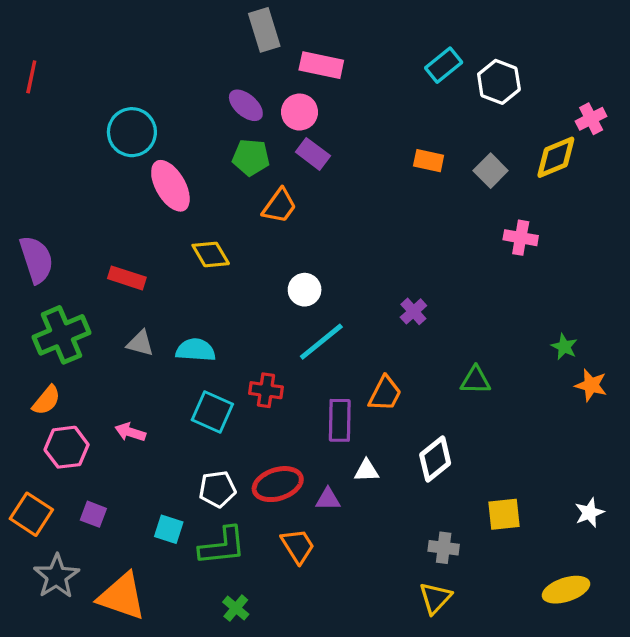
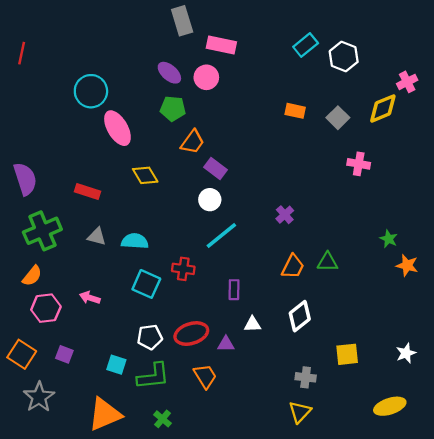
purple rectangle: (313, 154) -> (216, 168), moved
orange trapezoid: (385, 394) -> (293, 267), moved
purple rectangle: (340, 420) -> (234, 290), size x0.7
orange triangle: (122, 596) -> (105, 414), moved, turned -42

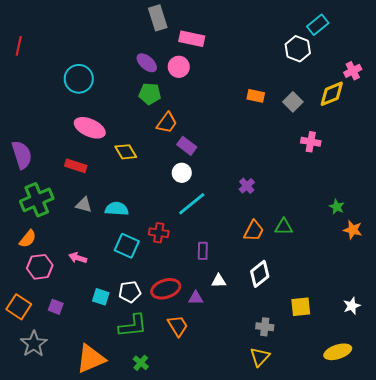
cyan rectangle: (306, 45) -> (318, 25), moved
pink ellipse: (117, 128) -> (90, 128), moved, turned -36
cyan square: (116, 365) -> (101, 297), moved

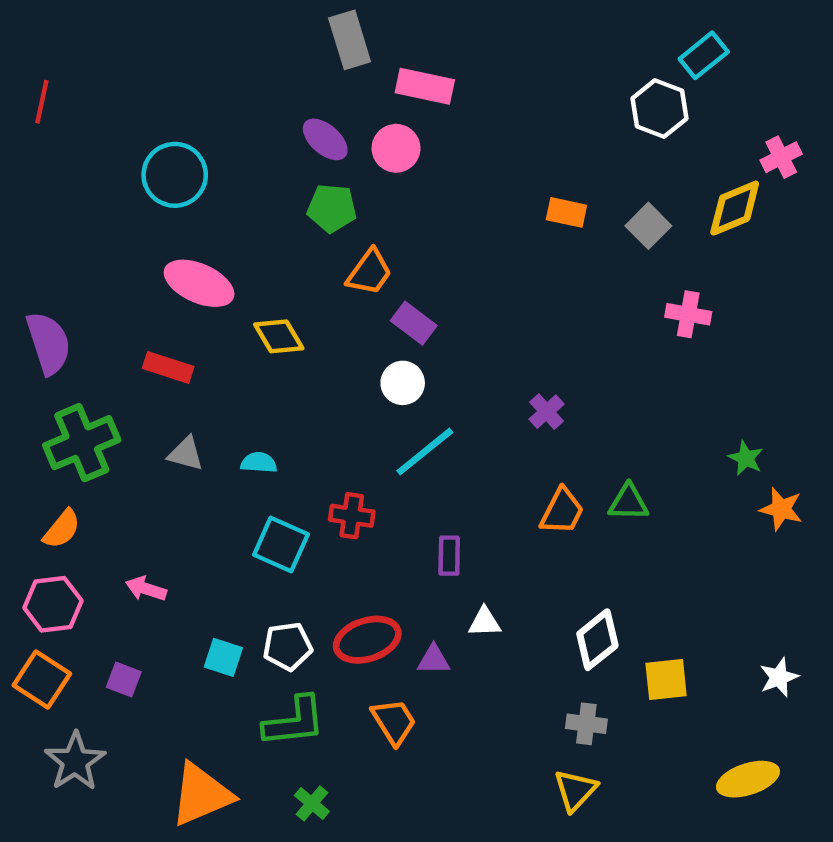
cyan semicircle: (117, 209) -> (259, 463), size x0.7
pink arrow: (78, 258) -> (146, 589), moved
pink hexagon: (40, 267) -> (53, 604), moved
white diamond: (260, 274) -> (597, 640), moved

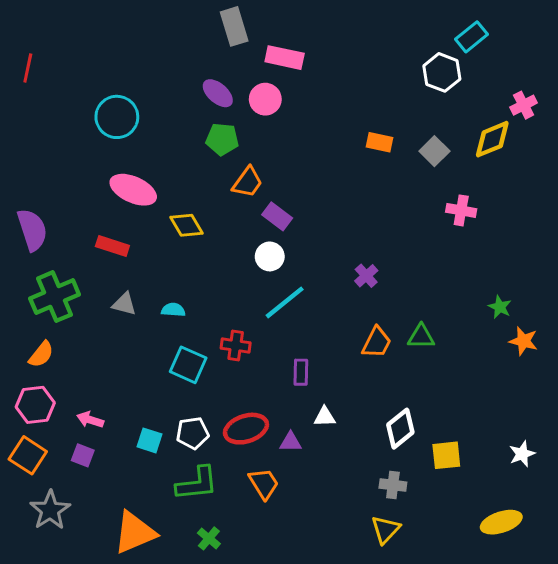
pink arrow: (146, 589) -> (90, 420), moved

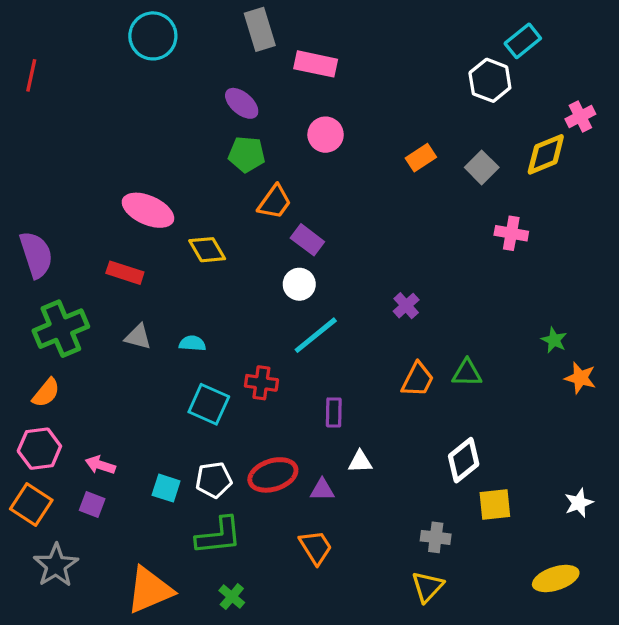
pink circle: (265, 99) -> (326, 135), moved
cyan circle: (117, 117) -> (153, 36), moved
orange rectangle: (380, 142) -> (421, 158), turned -45
white diamond: (400, 429) -> (464, 460), moved
orange trapezoid: (264, 484) -> (316, 547), moved

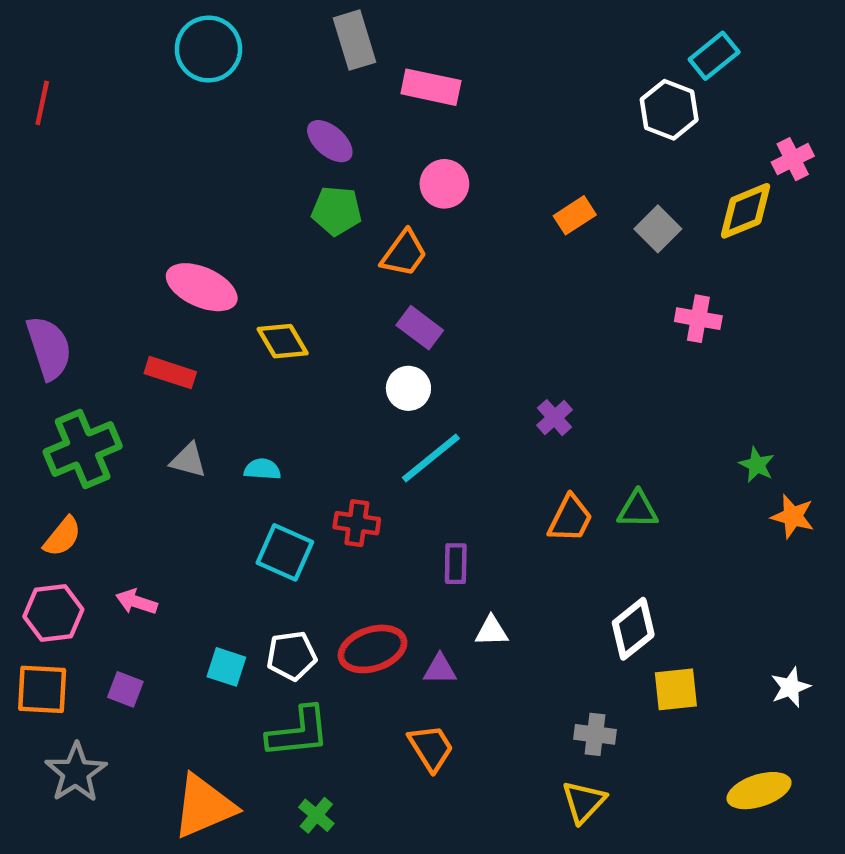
orange trapezoid: (275, 202) -> (404, 254), moved
pink arrow: (100, 465) -> (137, 602), moved
orange square: (31, 505) -> (42, 689), turned -30

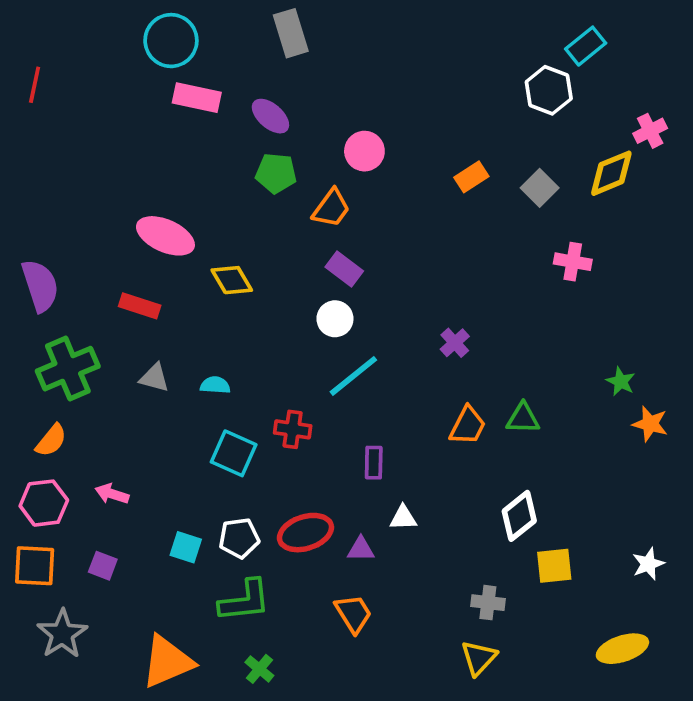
pink rectangle: (431, 87) -> (197, 98), moved

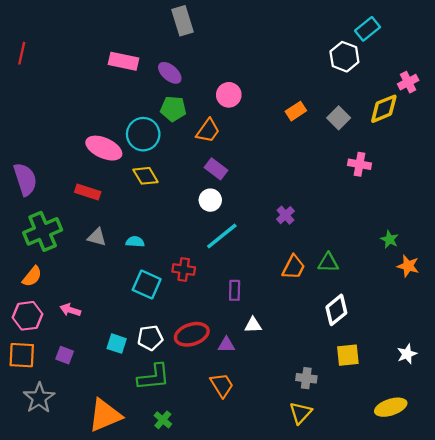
cyan circle: (171, 41) -> (143, 134), moved
white diamond: (519, 516) -> (336, 310), moved

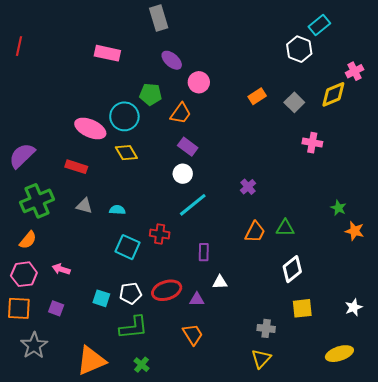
purple ellipse: (170, 73) -> (172, 60), moved
purple semicircle: (25, 179) -> (22, 156), turned -116

